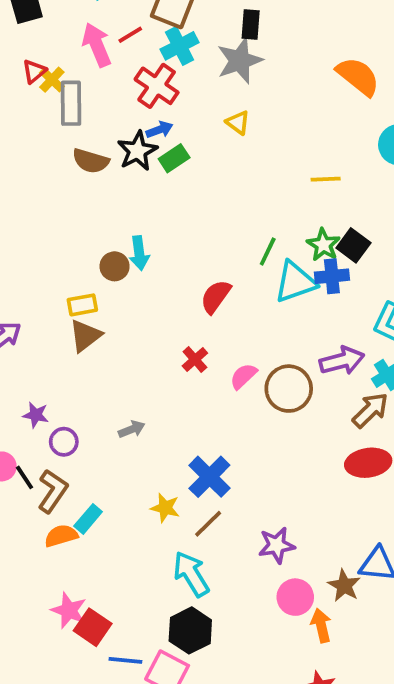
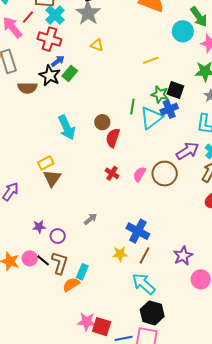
cyan arrow: (139, 253) -> (67, 127), size x1.4
brown circle: (115, 266) -> (102, 122), moved

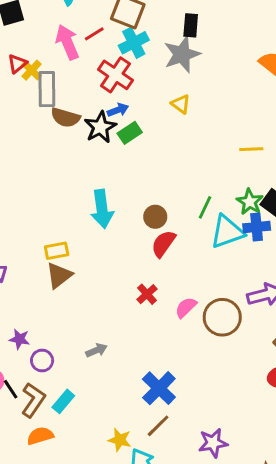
brown semicircle: (27, 88) -> (65, 117), moved
yellow star: (120, 254) -> (120, 440), moved
cyan rectangle: (82, 272) -> (63, 401), moved

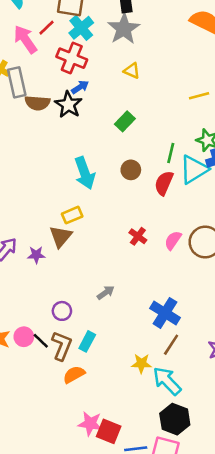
green rectangle: (130, 133) -> (125, 121), moved
red semicircle: (163, 244) -> (164, 183), moved
yellow rectangle: (57, 251) -> (72, 215), moved
purple star: (19, 339) -> (36, 255), moved

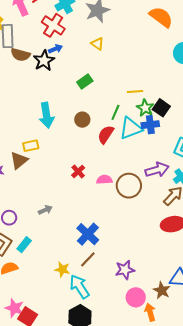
yellow line: (199, 96) -> (135, 92), moved
pink semicircle: (173, 240) -> (104, 180), turned 42

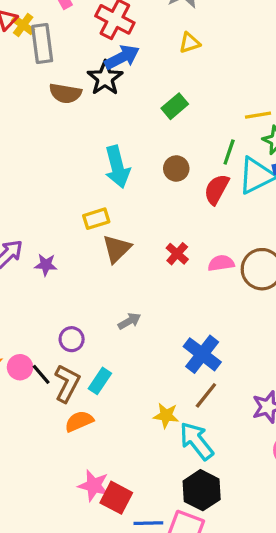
yellow triangle: (97, 44) -> (190, 43), turned -48
blue arrow: (55, 49) -> (122, 57), size x1.5
brown semicircle: (20, 55) -> (65, 93), moved
brown triangle: (19, 160) -> (117, 249), moved

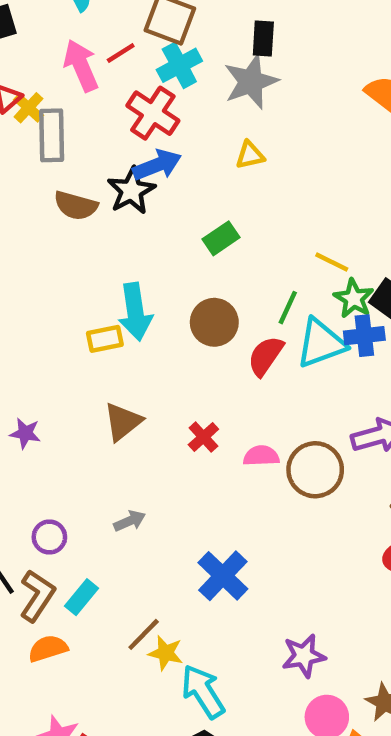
yellow line: (258, 115) -> (332, 262), turned 30
brown circle: (176, 168) -> (214, 322), size x1.4
yellow rectangle: (96, 219) -> (105, 339), moved
brown line: (206, 395) -> (144, 634), moved

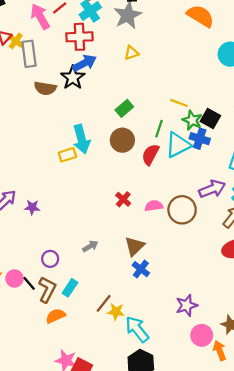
red cross: (153, 113) -> (79, 37), turned -30
green rectangle: (221, 238) -> (124, 108), moved
blue cross: (364, 336) -> (200, 139), turned 30
brown triangle: (123, 422) -> (135, 246), moved
blue cross: (223, 576) -> (141, 269), size x0.7

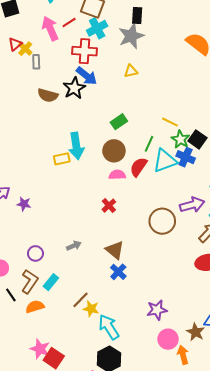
gray rectangle: (29, 54) -> (36, 62), size x0.6
blue arrow: (84, 63) -> (87, 76), turned 60
pink semicircle: (154, 206) -> (117, 175), moved
brown triangle: (135, 246) -> (115, 250), turned -42
black line: (29, 283) -> (11, 295), moved

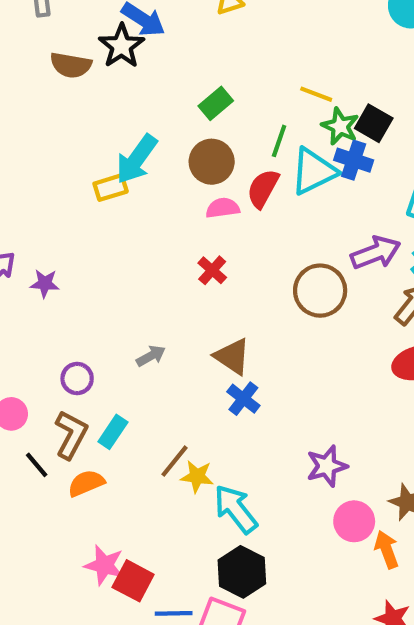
cyan arrow: (76, 146) -> (137, 159), turned 50

